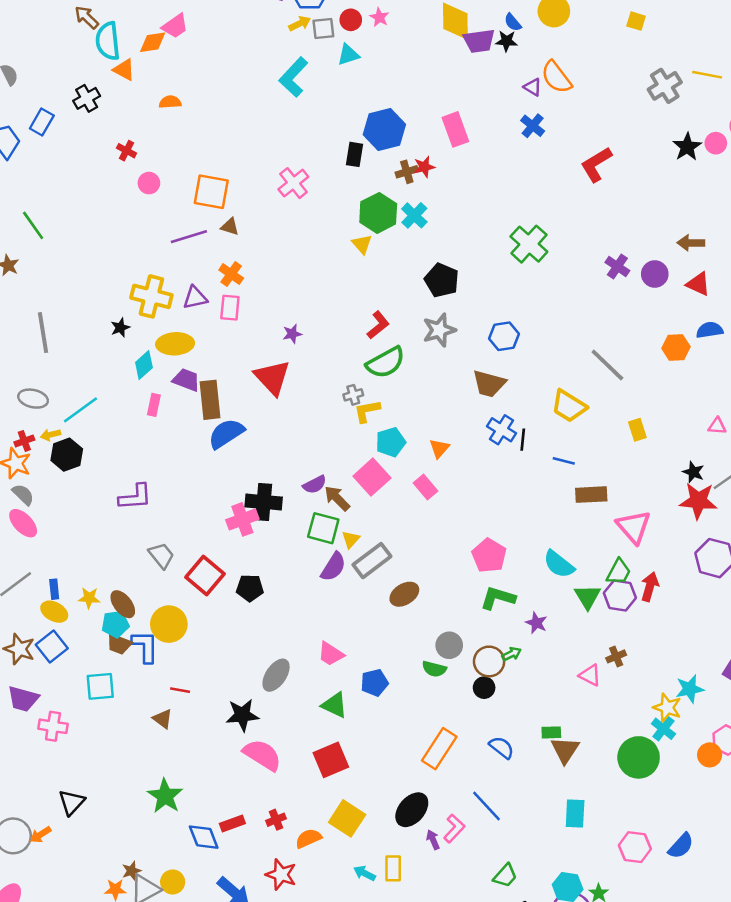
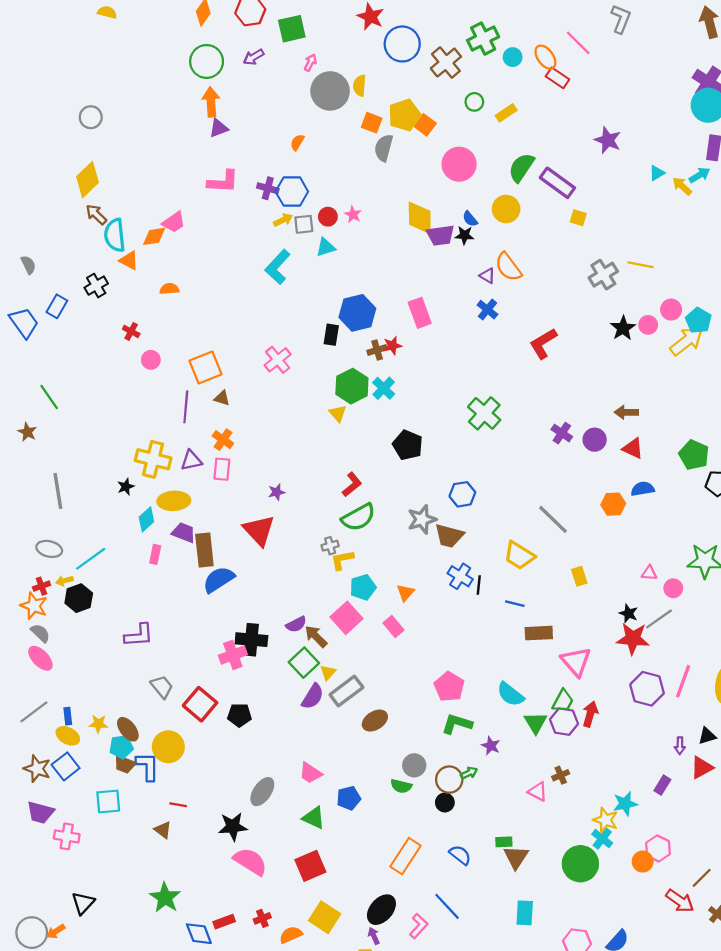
orange square: (211, 192) -> (205, 368), turned -32
purple line: (189, 237) -> (186, 407), turned -68
gray star: (439, 330) -> (422, 519), moved
green square: (323, 528) -> (304, 663), turned 32
purple arrow: (433, 840) -> (374, 936), moved

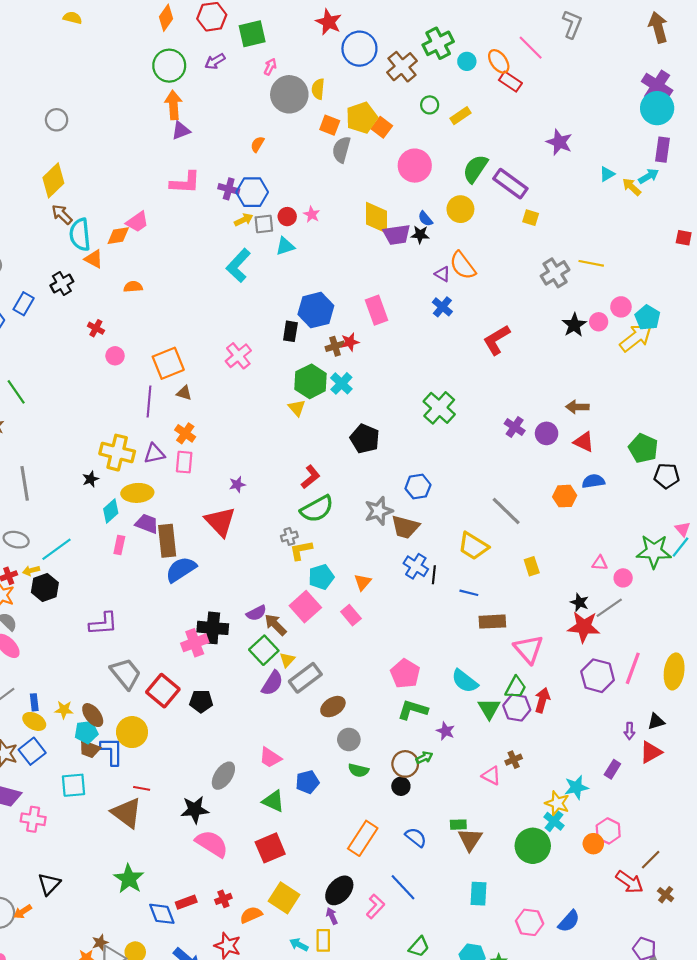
gray trapezoid: (162, 687) -> (126, 674), size x1.4
gray circle: (414, 765) -> (349, 739), moved
brown triangle: (163, 830) -> (127, 813), size x1.8

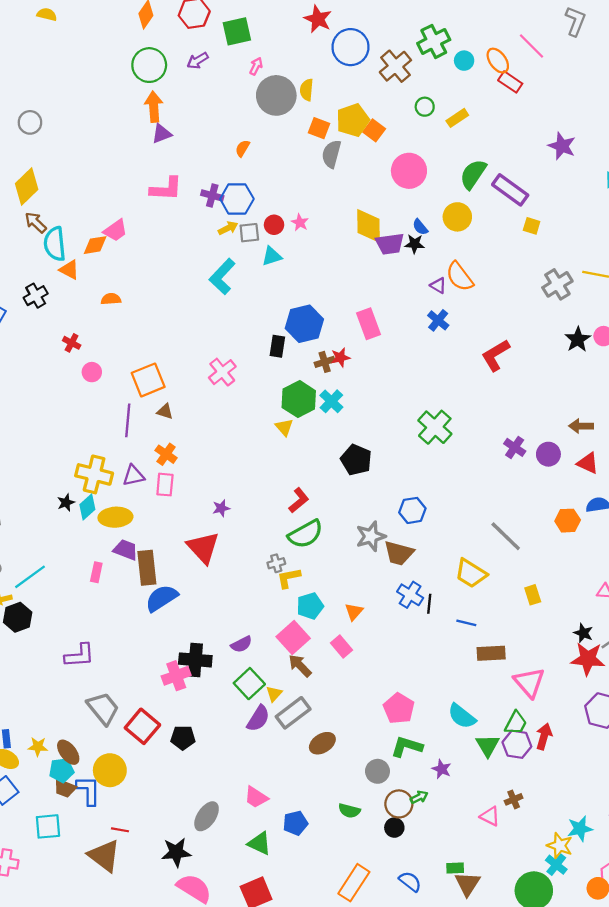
cyan diamond: (111, 511) -> (87, 507), moved
brown arrow: (276, 625) -> (300, 666), moved
gray circle: (349, 739) -> (377, 771), moved

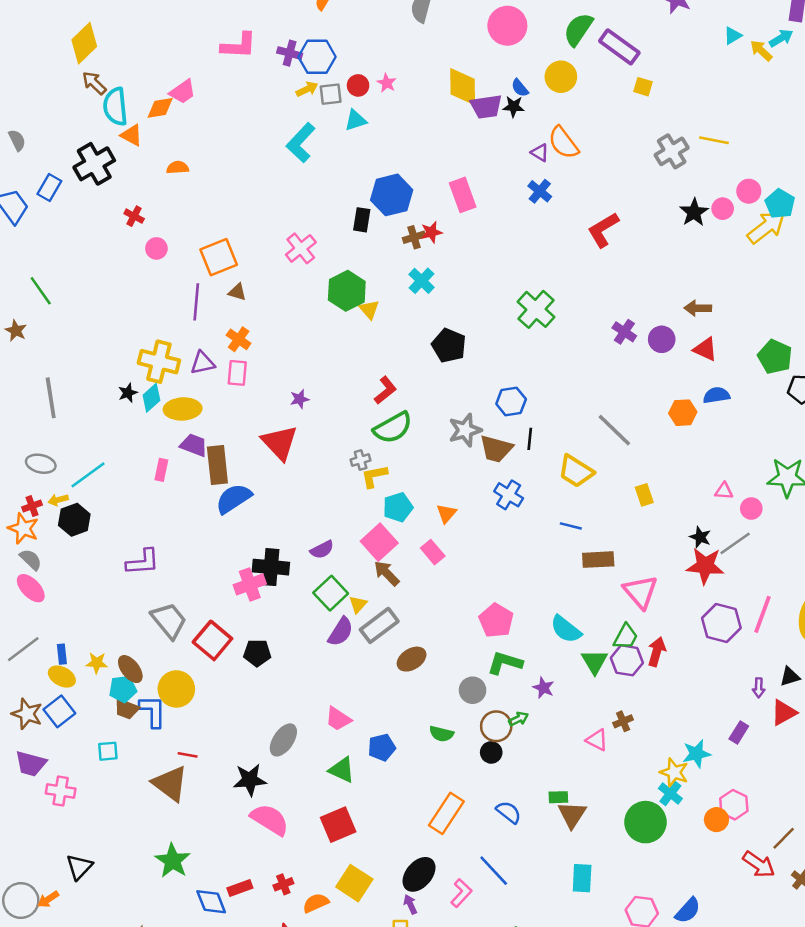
black cross: (36, 296) -> (94, 164), size x1.5
green hexagon: (299, 399) -> (347, 291), moved
black line: (429, 604) -> (530, 439), moved
cyan square: (48, 826) -> (108, 751), size x0.7

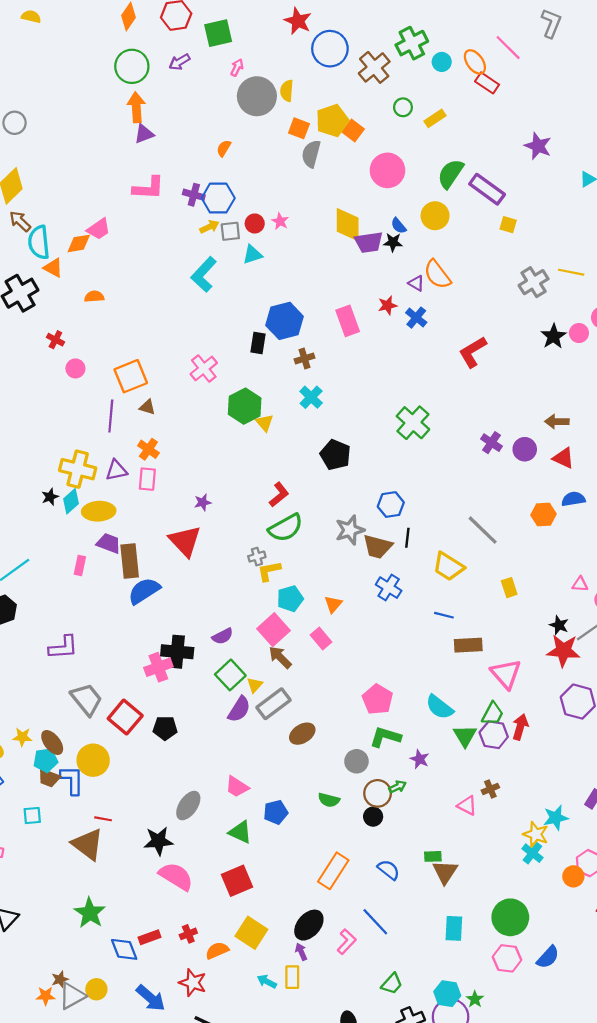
red star: (431, 232) -> (387, 305), moved
green circle: (645, 822) -> (510, 917), moved

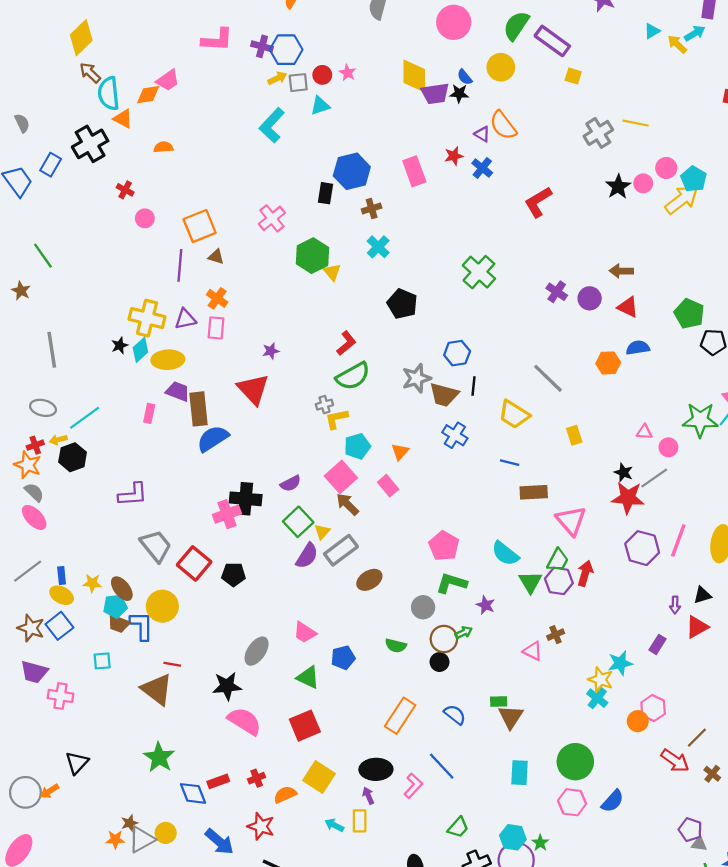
black ellipse: (309, 925) -> (376, 769), turned 48

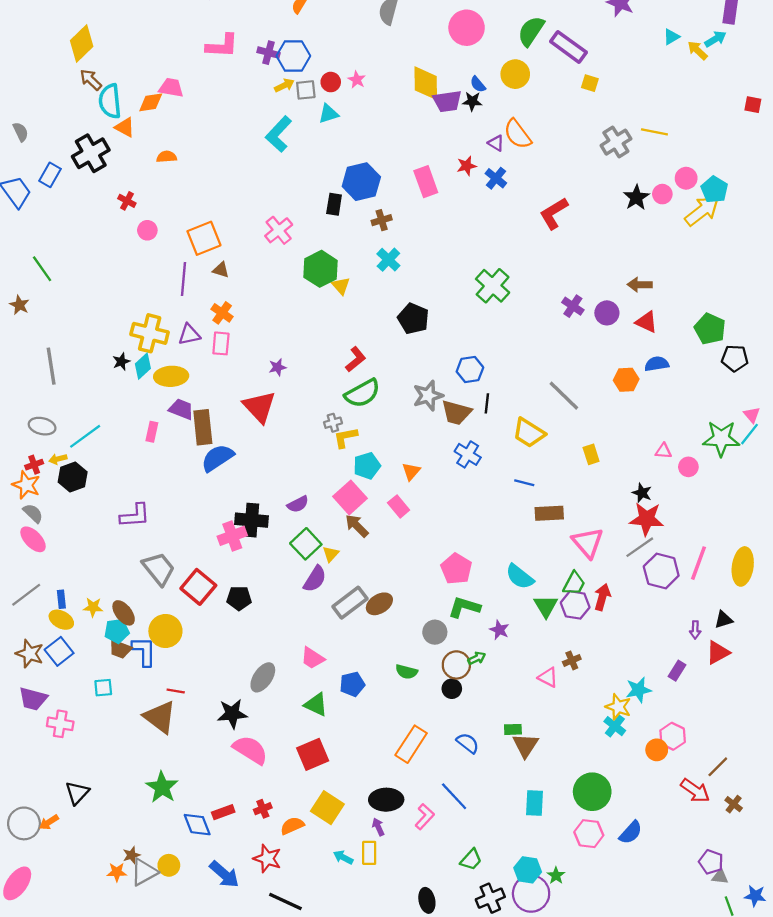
pink trapezoid: (168, 80) -> (171, 88), turned -135
gray line: (654, 478) -> (640, 547), moved
gray rectangle: (341, 550) -> (350, 603), moved

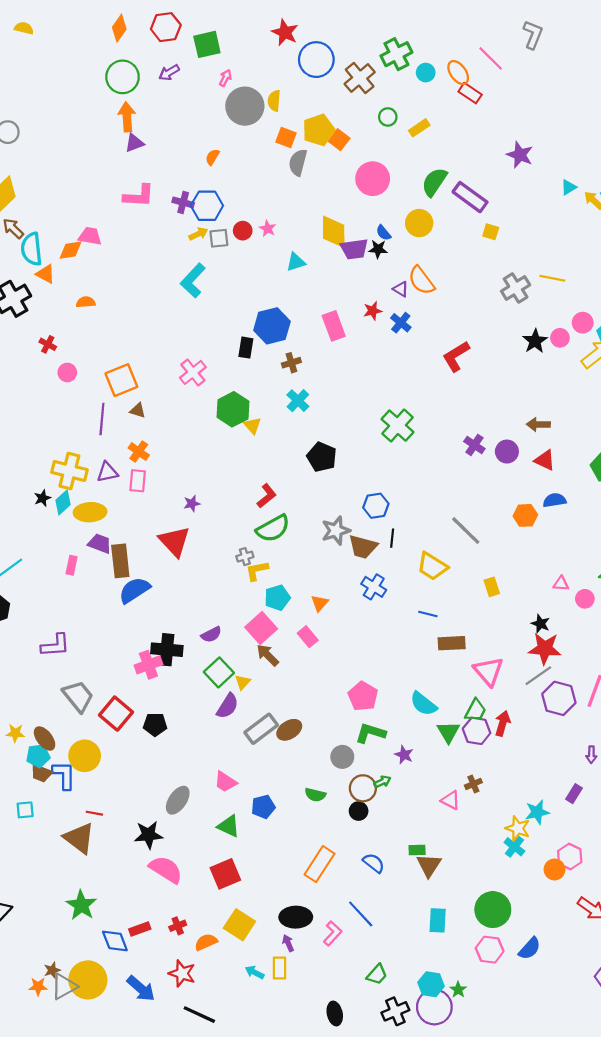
cyan triangle: (328, 114) -> (296, 262), moved
yellow circle: (169, 865) -> (88, 980), size x1.8

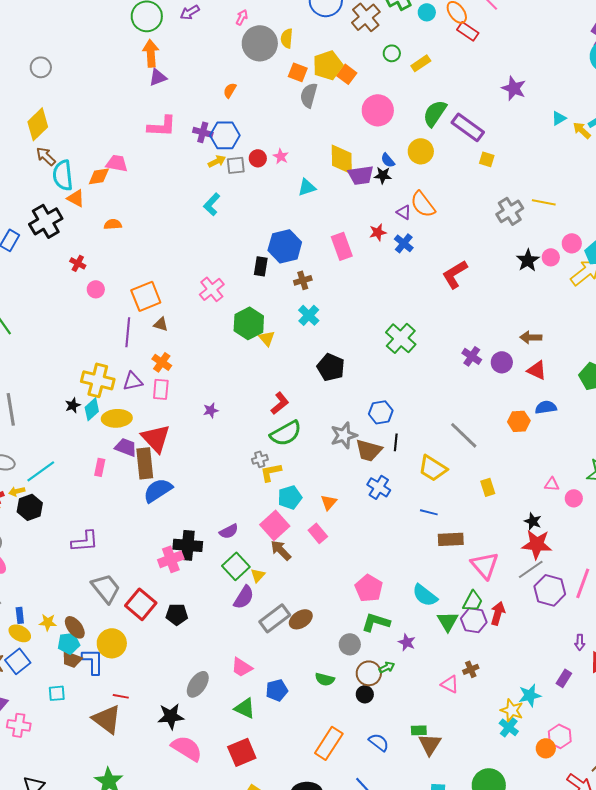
cyan L-shape: (193, 280) -> (212, 204), size x0.7
red triangle: (174, 541) -> (156, 438), moved

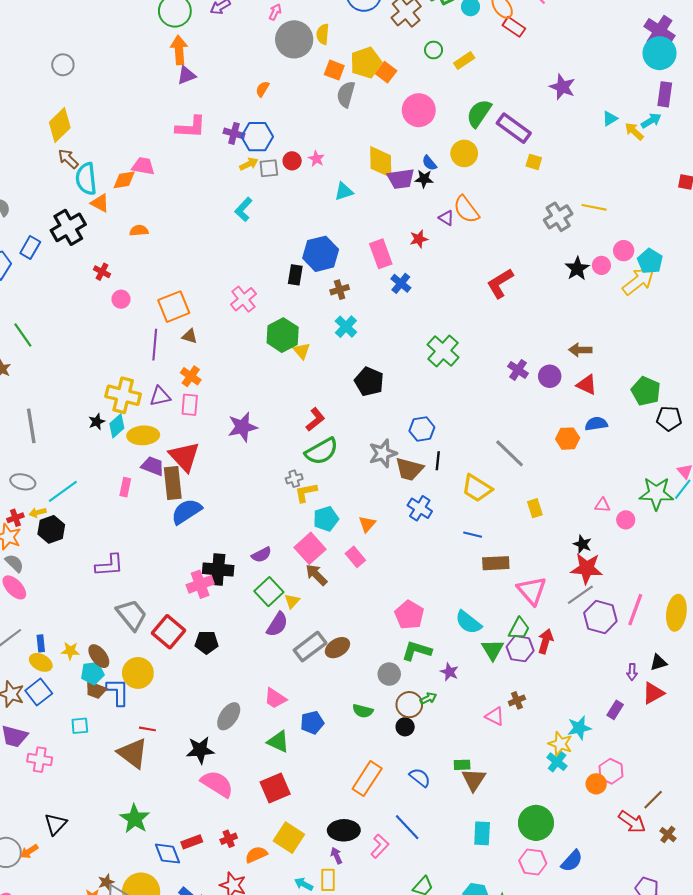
blue cross: (404, 243) -> (401, 283), moved
purple star: (211, 410) -> (242, 427), size x1.8

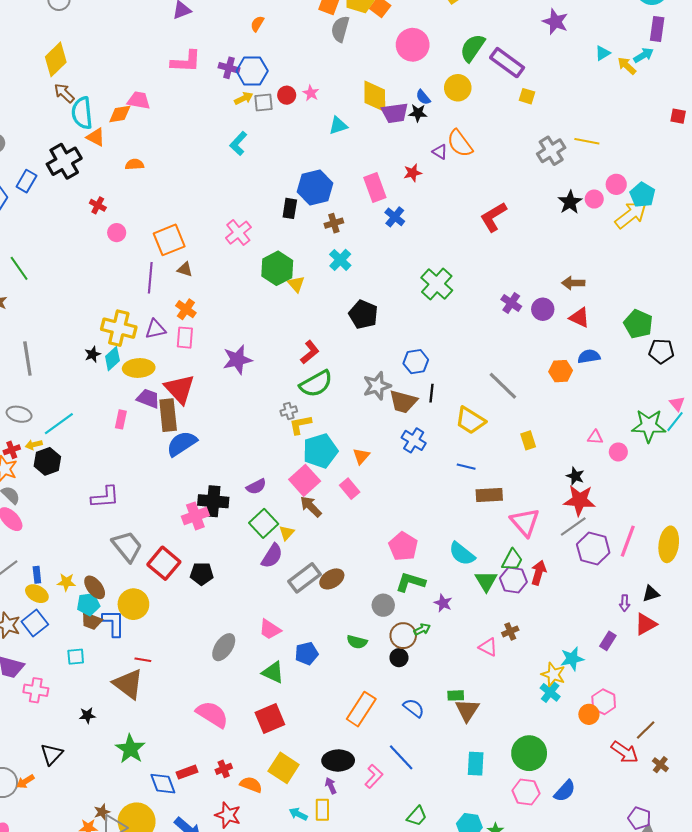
cyan pentagon: (326, 519) -> (320, 451), size x1.4
black star: (200, 750) -> (87, 715), moved, size x0.6
orange semicircle: (256, 855) -> (251, 785), turned 45

